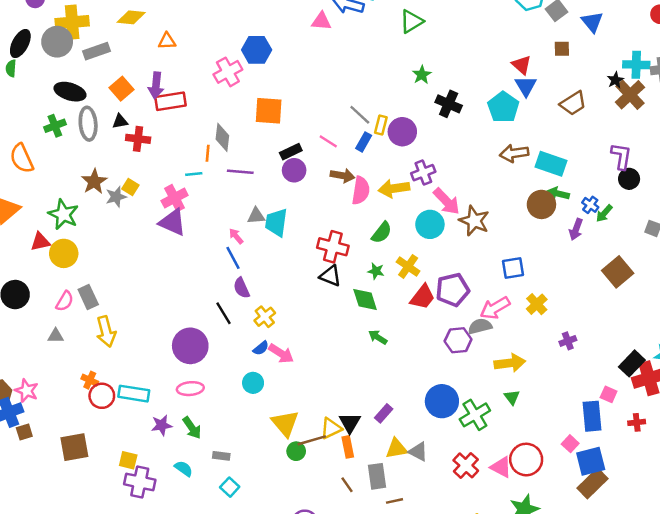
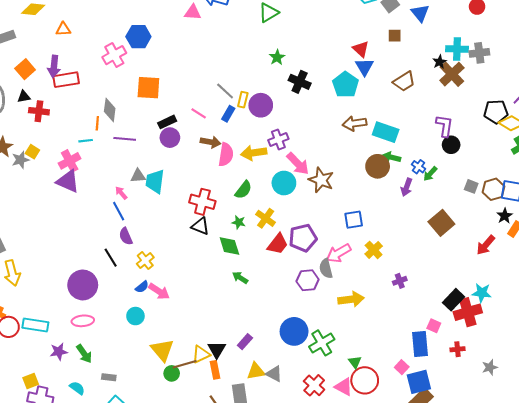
gray semicircle: (480, 326) -> (326, 269), turned -90
green triangle: (512, 397) -> (355, 362), moved
yellow square: (128, 460) -> (31, 381), turned -35

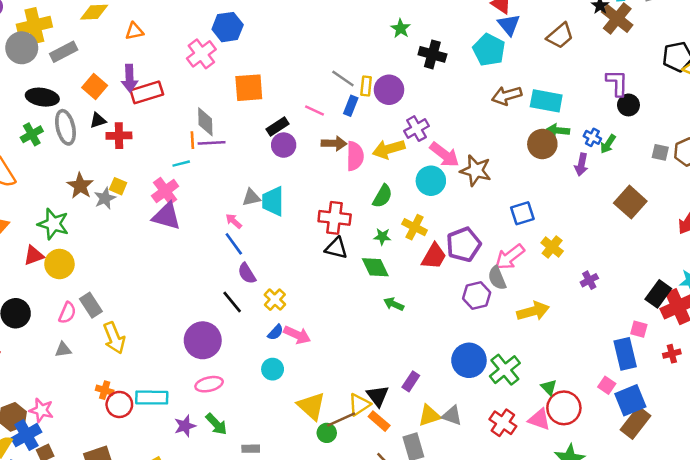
purple line: (125, 139) -> (212, 143), moved
orange rectangle: (215, 370) -> (379, 421), turned -30

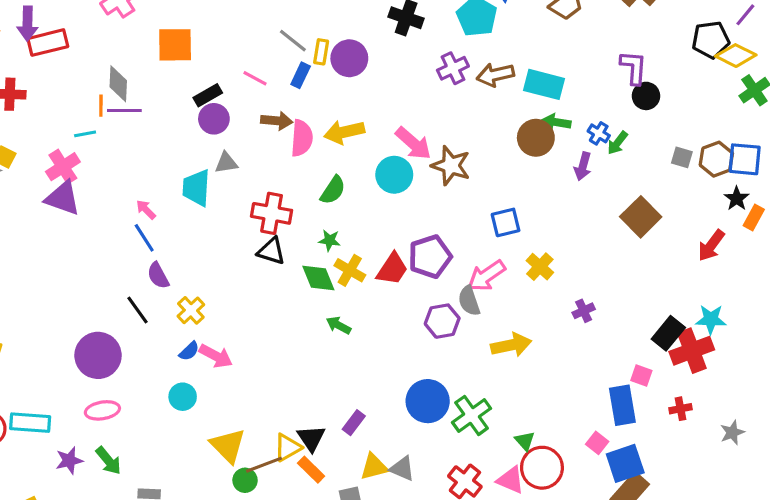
purple cross: (416, 129) -> (453, 68), moved
gray triangle: (251, 197) -> (226, 163), moved
yellow cross: (415, 227) -> (350, 270), moved

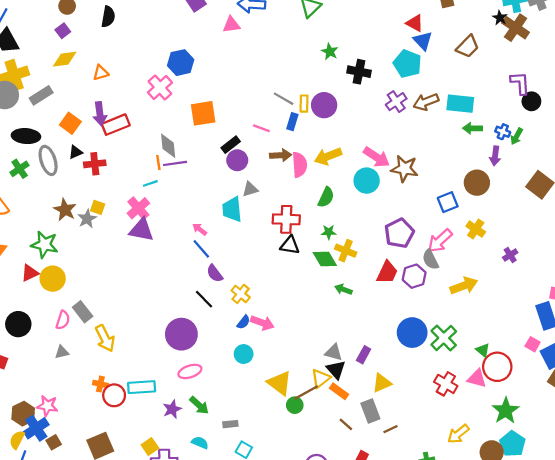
brown circle: (536, 138) -> (477, 183), moved
red trapezoid: (392, 269) -> (387, 272), moved
gray triangle: (402, 469) -> (334, 352), moved

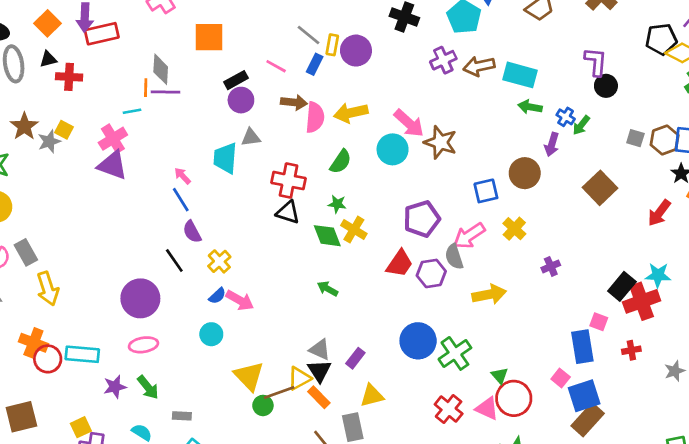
green arrow: (343, 289) -> (328, 289), moved
orange cross: (100, 384) -> (33, 343), size x1.5

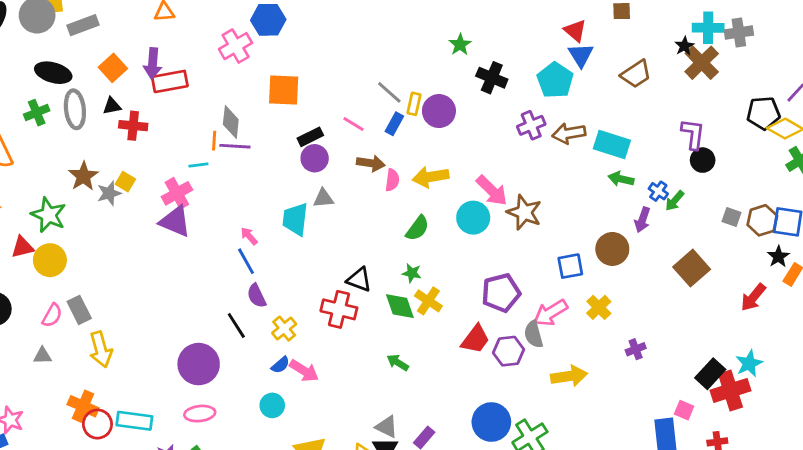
pink semicircle: (315, 117) -> (392, 180), size x0.7
red cross: (289, 181) -> (339, 309), moved
cyan star: (658, 275) -> (749, 363), turned -30

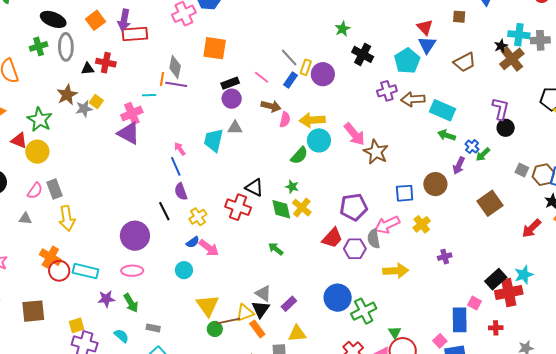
black triangle: (112, 106) -> (88, 69), moved
cyan circle: (473, 218) -> (319, 140), moved
red triangle: (22, 247) -> (19, 140), turned 30

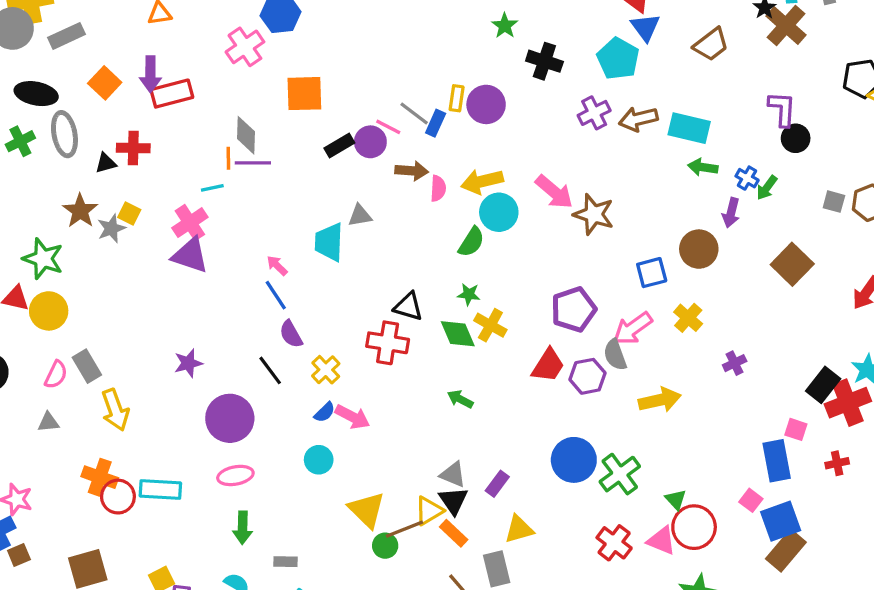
gray line: (289, 57) -> (414, 113), moved
purple circle: (232, 99) -> (370, 142), moved
purple star: (106, 299) -> (188, 363), moved
green arrow: (131, 303) -> (243, 528), turned 42

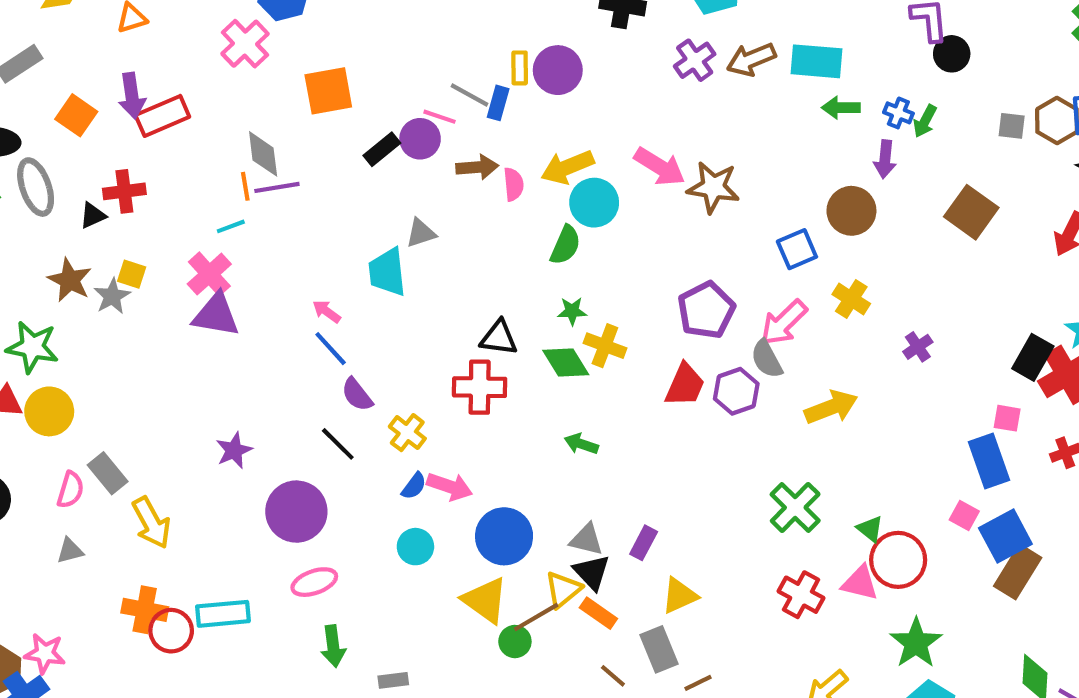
blue circle: (574, 460) -> (504, 536), moved

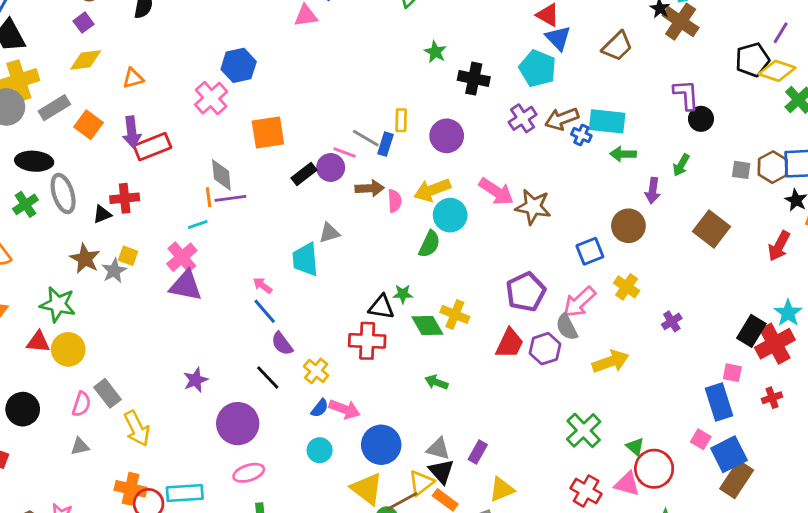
purple circle: (558, 70) -> (447, 136), moved
blue cross: (898, 113) -> (581, 135), moved
orange square: (76, 115) -> (89, 125), moved
green star: (572, 311) -> (403, 294), moved

